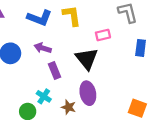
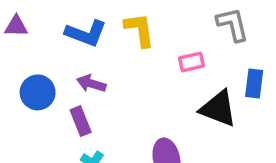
black triangle: (87, 59) -> (218, 109), moved, turned -30
purple rectangle: (55, 71) -> (81, 121), moved

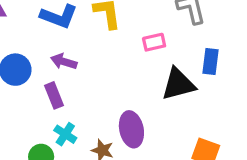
black triangle: (218, 109) -> (178, 84), turned -36

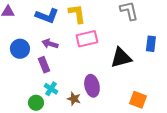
pink rectangle: (154, 42) -> (87, 39), moved, size x1.5
blue rectangle: (211, 62) -> (151, 44), moved

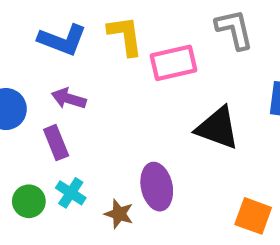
pink rectangle: (87, 39) -> (174, 63), moved
black triangle: (121, 58) -> (218, 128), turned 35
green circle: (36, 103) -> (29, 201), moved

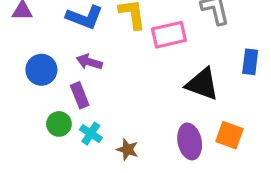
purple ellipse: (157, 187) -> (190, 141), moved
green circle: (29, 201) -> (59, 124), moved
orange square: (253, 216) -> (229, 135), moved

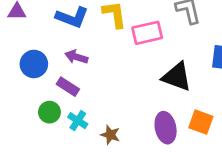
purple rectangle: (80, 95) -> (68, 87), turned -35

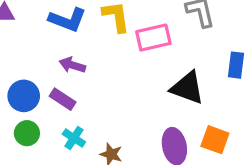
blue circle: (34, 64) -> (24, 96), moved
green circle: (49, 112) -> (27, 133), moved

